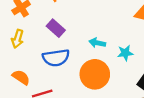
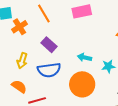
yellow arrow: (17, 39) -> (22, 61), moved

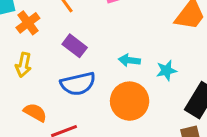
yellow arrow: (22, 61) -> (23, 65), moved

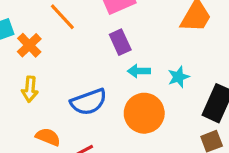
purple rectangle: (75, 46) -> (120, 42), moved, turned 35

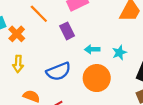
purple rectangle: (120, 42) -> (67, 31), moved

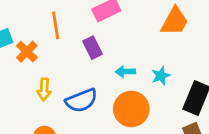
orange line: (39, 14) -> (56, 25), turned 36
yellow arrow: (18, 64) -> (44, 89), moved

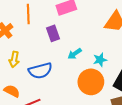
cyan arrow: (125, 72) -> (75, 54), turned -40
orange circle: (131, 109) -> (91, 82), moved

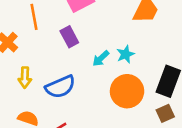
cyan star: (100, 60) -> (126, 54), moved

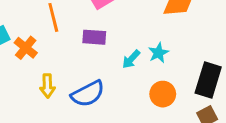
purple rectangle: (69, 37) -> (94, 37), turned -54
orange circle: (127, 91) -> (163, 94), size x0.7

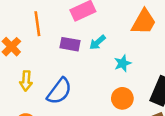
cyan arrow: (131, 59) -> (97, 42), moved
blue semicircle: (88, 94) -> (59, 91), turned -32

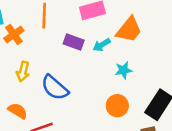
orange trapezoid: (144, 22) -> (129, 30), moved
blue semicircle: (59, 91) -> (55, 88), turned 84

